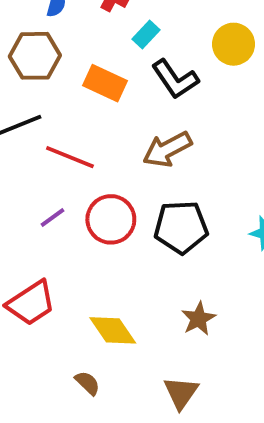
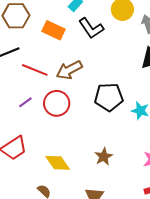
brown arrow: (167, 149) -> (69, 70), moved
black pentagon: (181, 227) -> (109, 97), moved

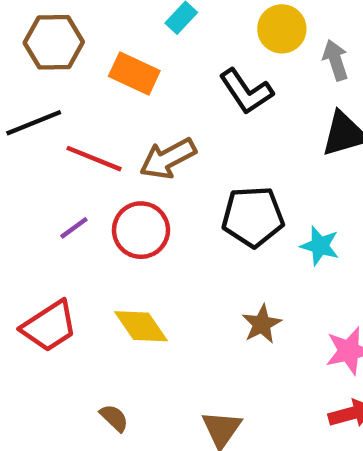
black L-shape: (91, 28) -> (246, 91), moved
brown star: (104, 157) -> (262, 324), moved
yellow diamond: (58, 163) -> (141, 326), moved

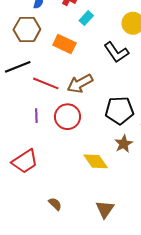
purple line: (74, 228) -> (36, 116), turned -56
brown star: (262, 324) -> (124, 144), moved
yellow diamond: (141, 326) -> (96, 161), moved

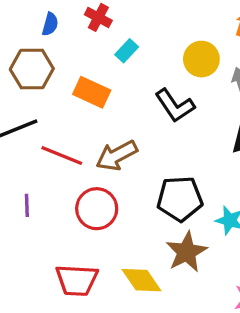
purple line: (36, 116) -> (27, 205), moved
brown star: (124, 144) -> (186, 252), size x1.4
red trapezoid: (25, 161) -> (77, 280), moved, turned 36

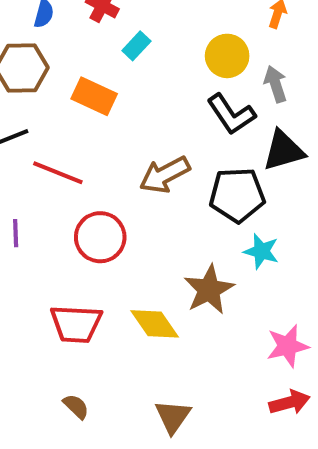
black L-shape: (175, 106) -> (231, 114), moved
brown arrow: (117, 155) -> (165, 175), moved
black pentagon: (180, 199) -> (237, 195), moved

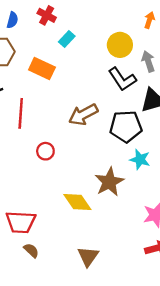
red line: (58, 173) -> (21, 113), turned 72
red circle: (100, 237) -> (45, 151), size x0.6
red trapezoid: (76, 324) -> (21, 222), moved

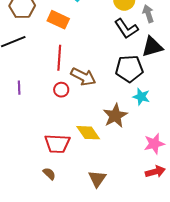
red line: (21, 113) -> (59, 58), moved
brown arrow: (83, 115) -> (83, 77), moved, turned -125
red trapezoid: (21, 222) -> (57, 144), moved

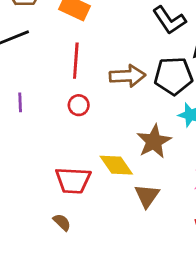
brown arrow: (83, 77) -> (127, 76), moved, turned -30
brown triangle: (97, 179) -> (147, 196), moved

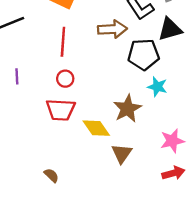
brown arrow: (127, 76) -> (112, 29), moved
red trapezoid: (73, 180) -> (61, 110), moved

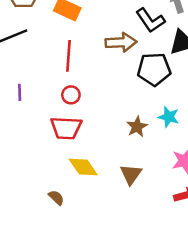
cyan star: (157, 87) -> (169, 117), moved
brown star: (127, 109) -> (137, 127), size x0.7
yellow diamond: (96, 128) -> (83, 167), moved

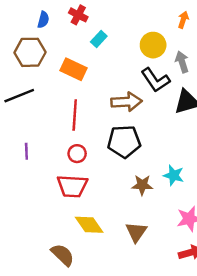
black pentagon: (154, 69) -> (124, 142), moved
brown star: (137, 127) -> (142, 185), turned 30
brown semicircle: (56, 198) -> (63, 255), size x1.5

